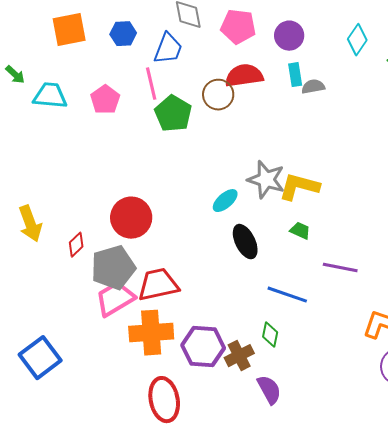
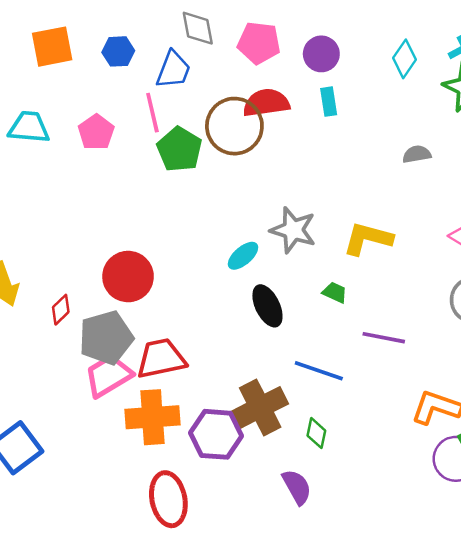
gray semicircle: (313, 87) -> (417, 154), moved
brown circle: (218, 95) -> (234, 126), size x1.5
yellow L-shape: (299, 187) -> (368, 239), moved
green diamond: (270, 335) -> (316, 433), moved
brown cross: (239, 356) -> (260, 407), moved, size x1.5

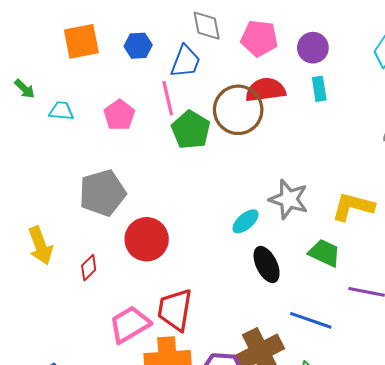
cyan trapezoid: (29, 127) -> (61, 111), size x0.7
green trapezoid: (335, 292) -> (324, 253), size x1.5
gray pentagon: (106, 338) -> (102, 193), moved
red trapezoid: (161, 358) -> (175, 310), turned -69

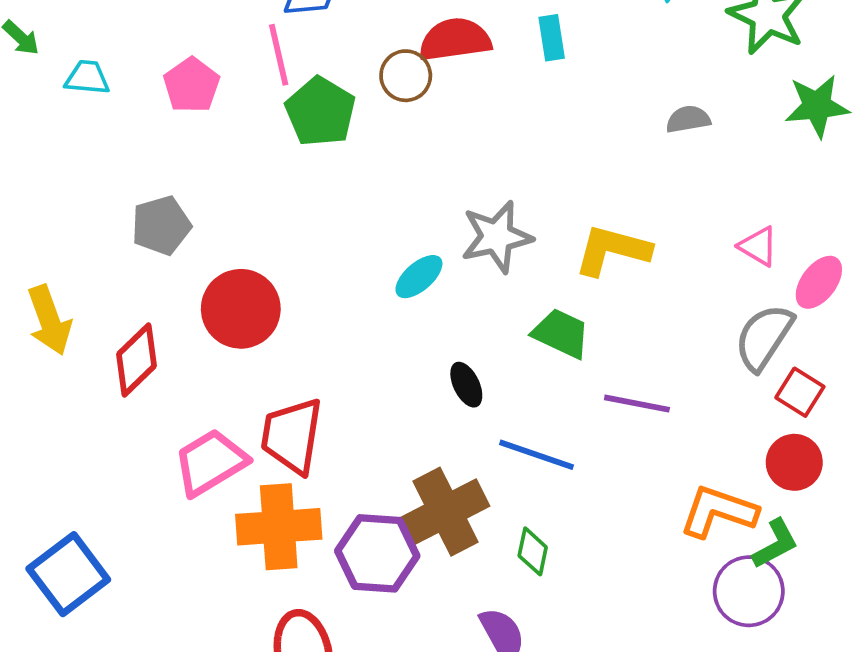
brown circle: (238, 110) -> (406, 76), size x0.6
gray pentagon: (102, 193) -> (161, 225), size x0.7
gray star: (289, 199) -> (497, 237), turned -30
black ellipse: (267, 265) -> (466, 385), moved, size x0.7
red diamond: (89, 268) -> (137, 360), size x1.5

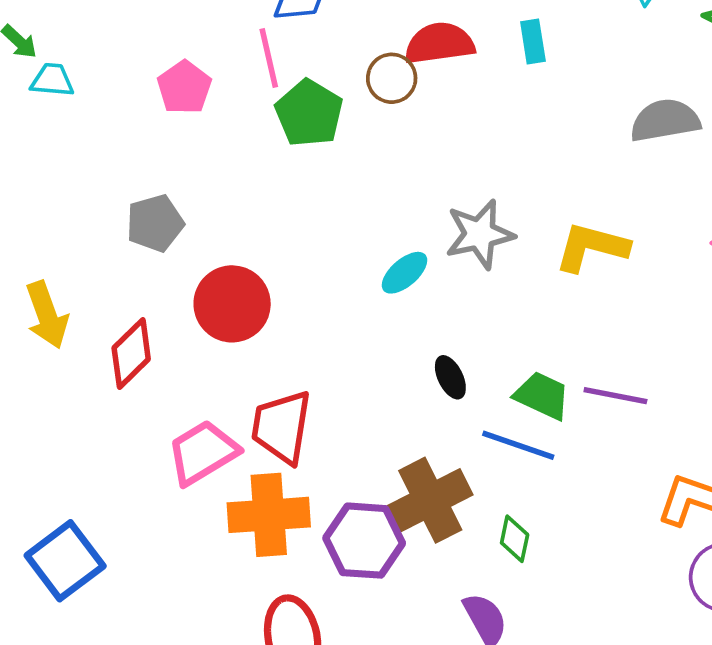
cyan trapezoid: (87, 78) -> (52, 80), moved
gray semicircle: (688, 119) -> (665, 120), size x1.6
green trapezoid: (561, 333) -> (542, 396), moved

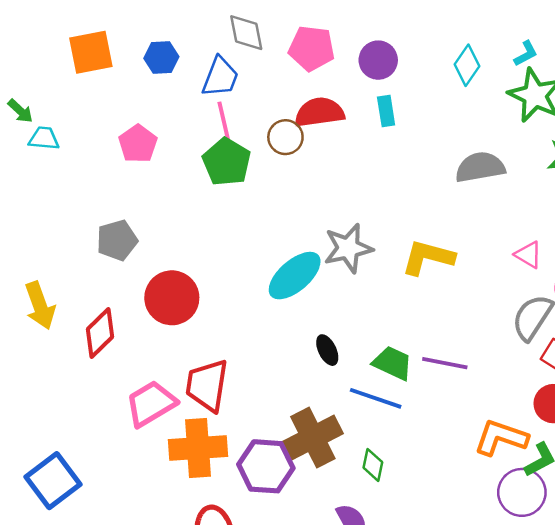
pink line: (269, 58) -> (224, 123), moved
cyan ellipse: (405, 273) -> (295, 276), size x1.6

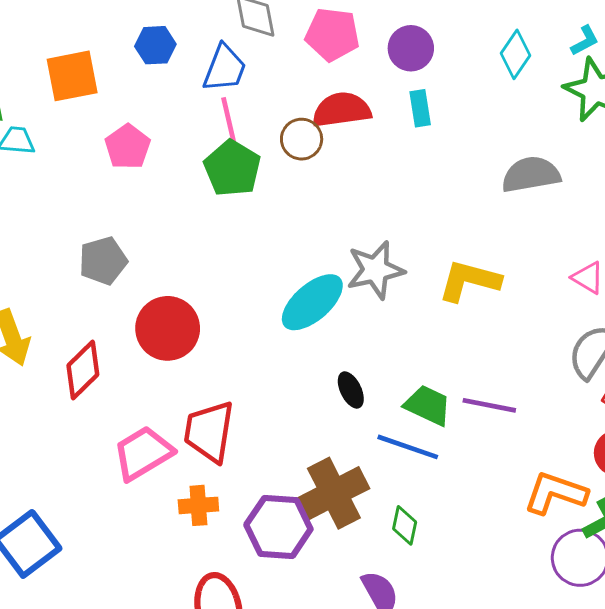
orange square: (91, 52) -> (72, 76), moved
orange cross: (198, 448) -> (198, 505), size x0.6

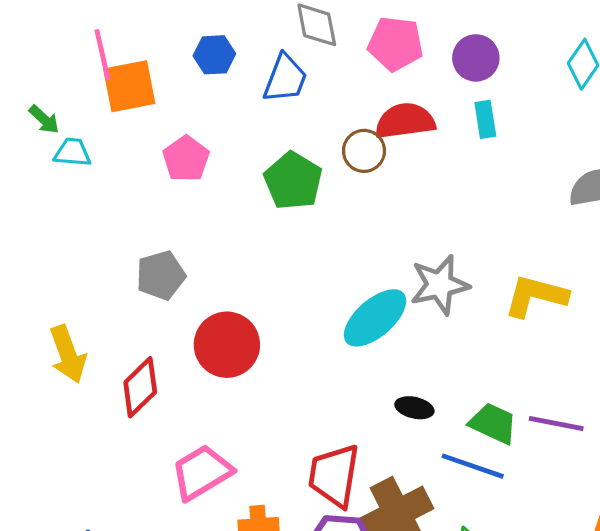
pink line: (229, 122) -> (102, 55), moved
black ellipse: (351, 390) -> (414, 408), turned -51
red trapezoid: (209, 432) -> (334, 475), moved

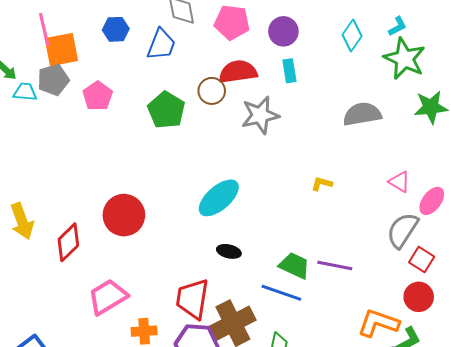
gray pentagon: (161, 275) -> (53, 80), moved
gray star: (440, 285) -> (260, 115), moved
yellow L-shape: (536, 296) -> (322, 184), size x0.5
black ellipse: (414, 408) -> (229, 251), moved

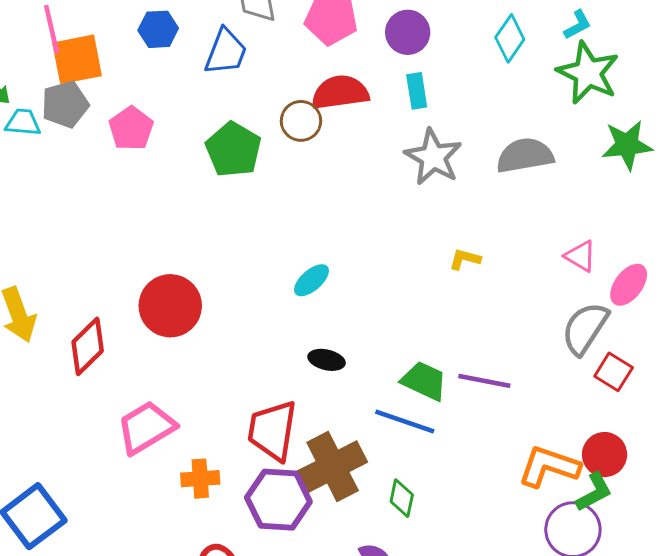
gray star: (260, 115) -> (433, 157), moved, turned -30
cyan ellipse: (219, 198) -> (312, 280), size x0.6
red circle: (419, 297) -> (605, 455), moved

